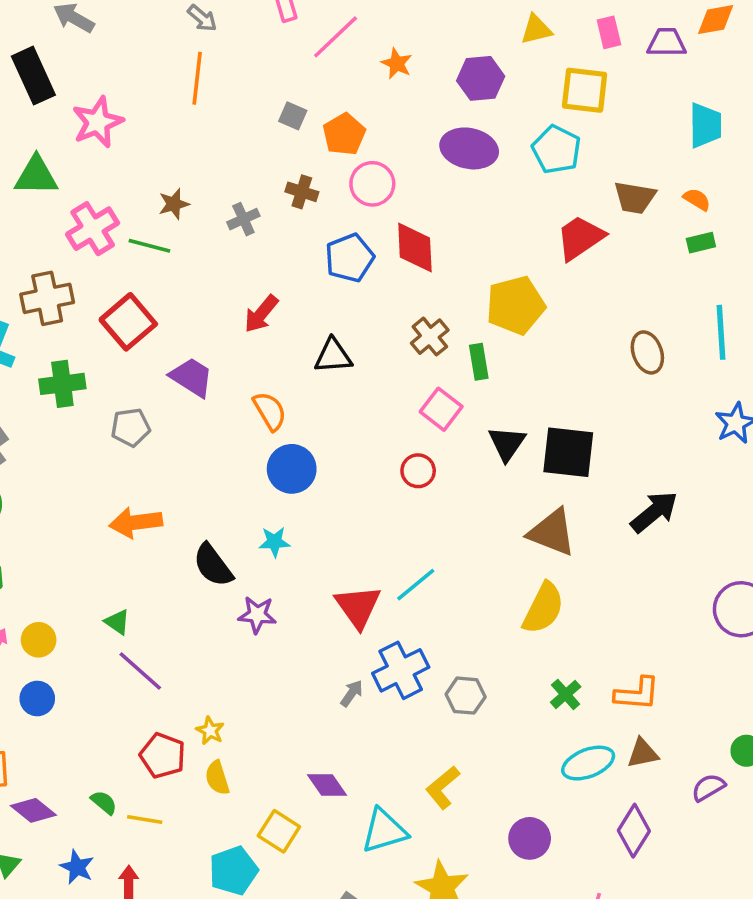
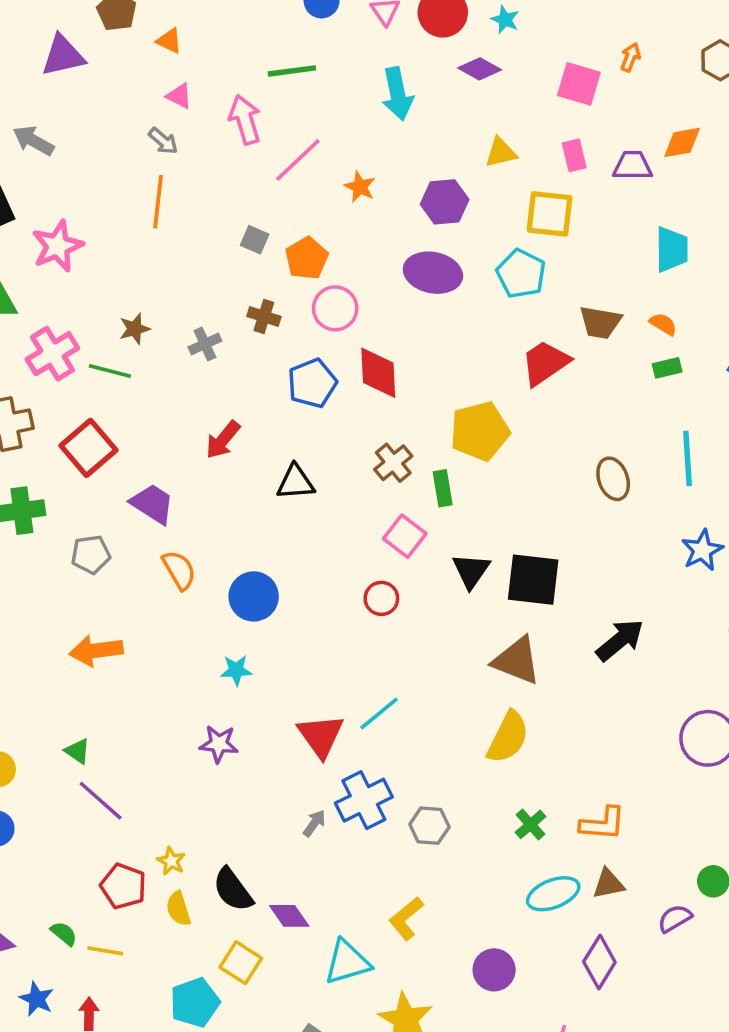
orange semicircle: (270, 411) -> (179, 570), moved
black semicircle: (213, 565) -> (233, 890), moved

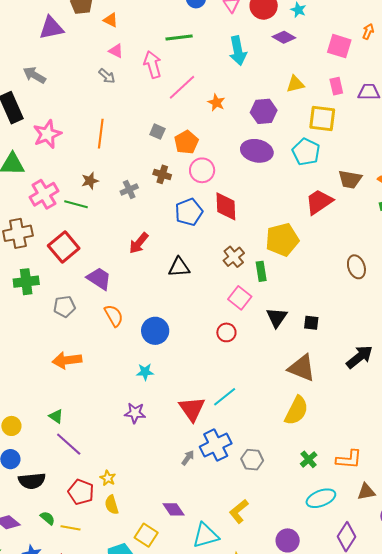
orange line: (158, 202) -> (101, 134), moved
black square: (533, 580) -> (311, 323), size x0.5
brown triangle: (608, 884) -> (366, 492), moved
black semicircle: (233, 890) -> (32, 481), moved, turned -60

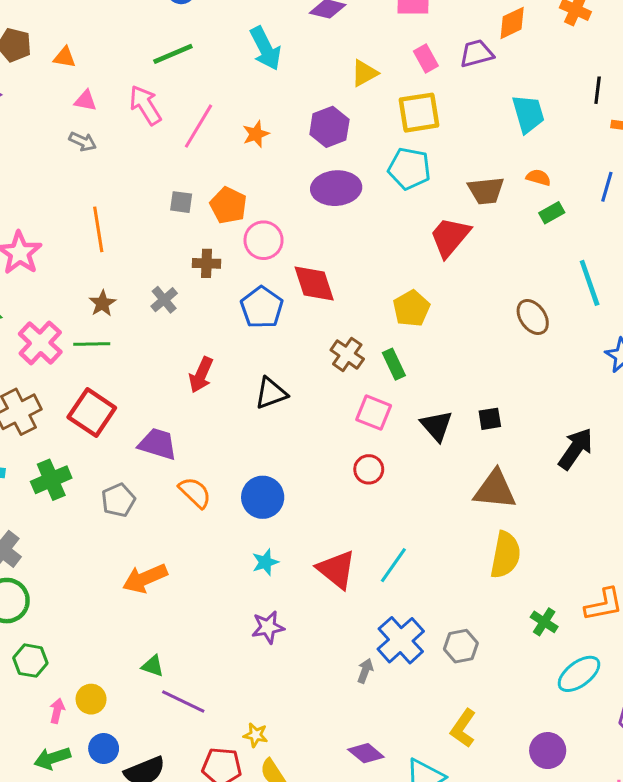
orange star: (216, 103) -> (256, 134), turned -30
yellow pentagon: (282, 240) -> (411, 308), size x0.7
red triangle: (192, 409) -> (337, 569), moved

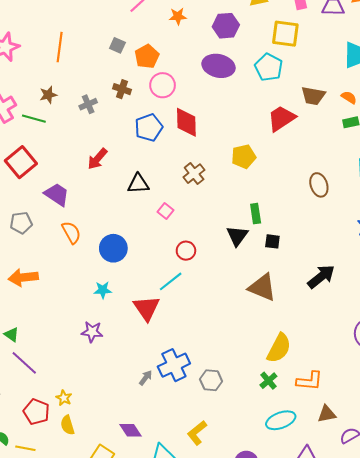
green rectangle: (394, 364) -> (256, 214), moved
pink square: (374, 413) -> (166, 211), moved, size x0.7
yellow semicircle: (505, 555) -> (279, 348), moved
cyan line: (393, 565) -> (171, 281), moved

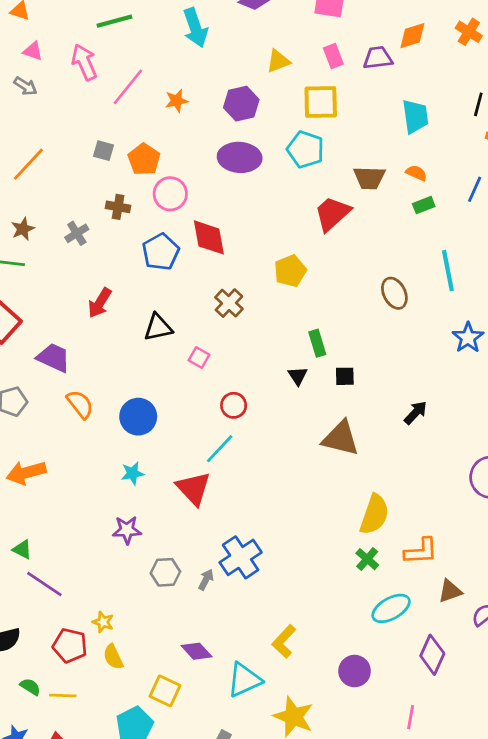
orange line: (60, 47) -> (28, 164), turned 44
black triangle: (237, 236) -> (298, 376), size x0.7
black arrow: (321, 277) -> (416, 413), size x0.7
gray hexagon: (211, 380) -> (165, 572), moved

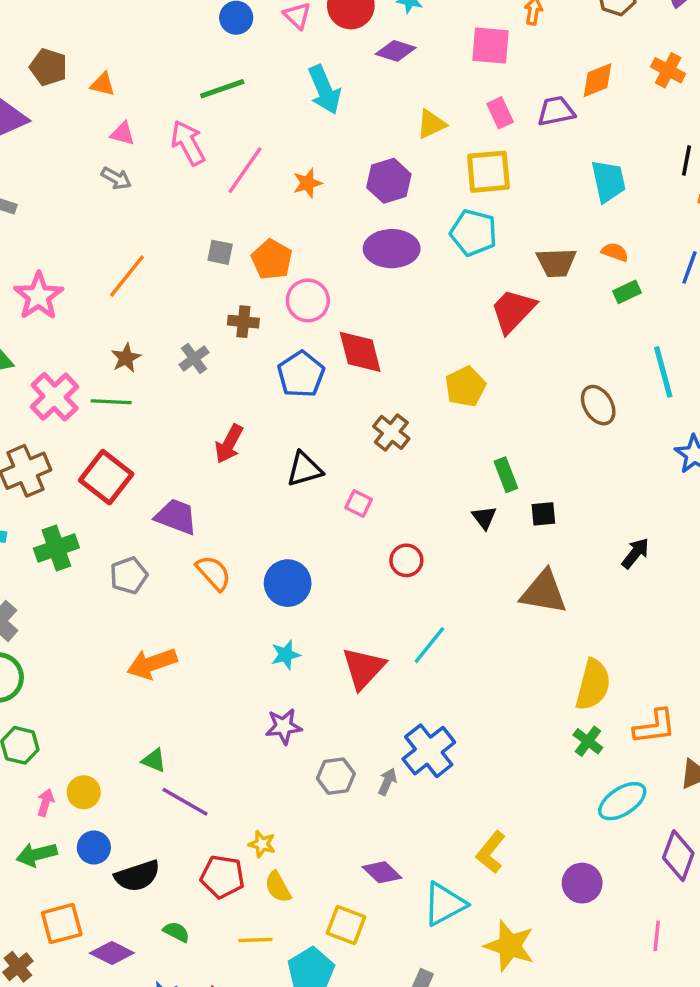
cyan line: (220, 449) -> (429, 645), moved
red triangle: (193, 488) -> (363, 668), turned 30
yellow line: (63, 695) -> (255, 940), moved

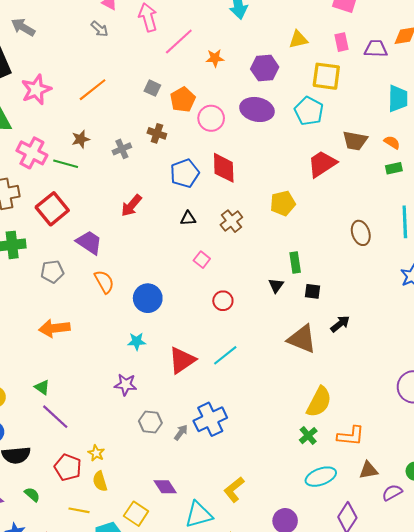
pink circle: (308, 300) -> (211, 118), moved
pink cross: (55, 397) -> (32, 153), turned -32
black triangle: (304, 469) -> (188, 218), moved, size x0.7
black arrow: (635, 553) -> (340, 324), moved

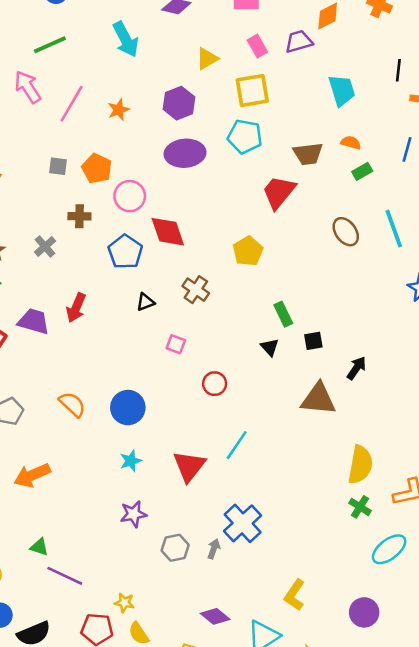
pink circle: (211, 118) -> (130, 196), moved
brown ellipse: (361, 233) -> (346, 232), moved
purple trapezoid: (89, 242) -> (34, 321), moved

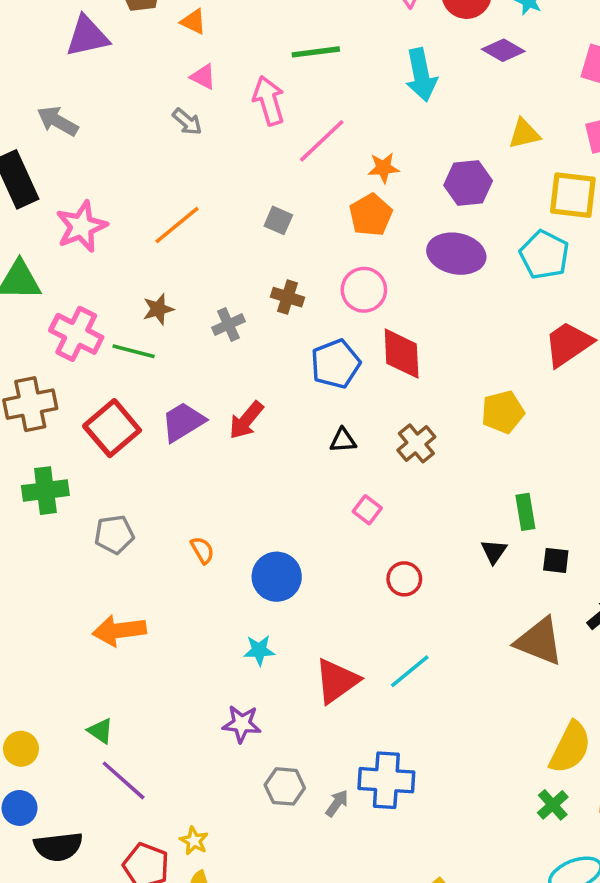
orange pentagon: (97, 168) -> (371, 215), moved
purple trapezoid: (34, 321) -> (183, 422), turned -64
orange semicircle: (72, 404) -> (202, 550), size x0.7
blue cross: (243, 523) -> (386, 780), turned 30

